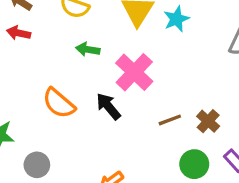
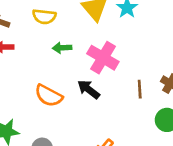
brown line: (170, 120) -> (140, 89), turned -60

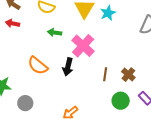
black arrow: (89, 89) -> (68, 67), turned -126

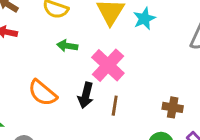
brown line: (105, 74) -> (115, 106), moved
brown cross: (128, 75) -> (173, 107), turned -32

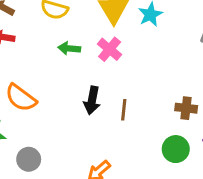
pink cross: (108, 65) -> (110, 49), moved, size x0.7
orange semicircle: (42, 93) -> (21, 98), moved

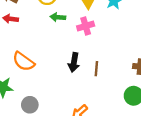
green arrow: (69, 48) -> (58, 17), moved
pink cross: (110, 49) -> (86, 26), turned 35

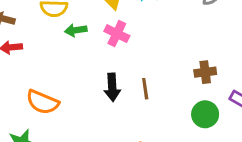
pink cross: (86, 26) -> (117, 34), turned -35

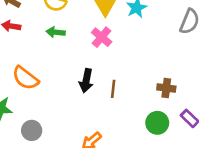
green arrow: (76, 30) -> (56, 32), moved

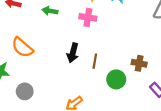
pink cross: (102, 37) -> (88, 17), turned -35
green circle: (157, 123) -> (116, 79), moved

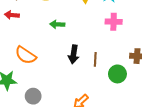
green arrow: (50, 11) -> (57, 24), moved
pink cross: (88, 17) -> (114, 22), moved

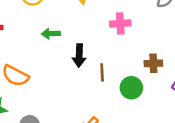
black arrow: (74, 54) -> (79, 56), moved

